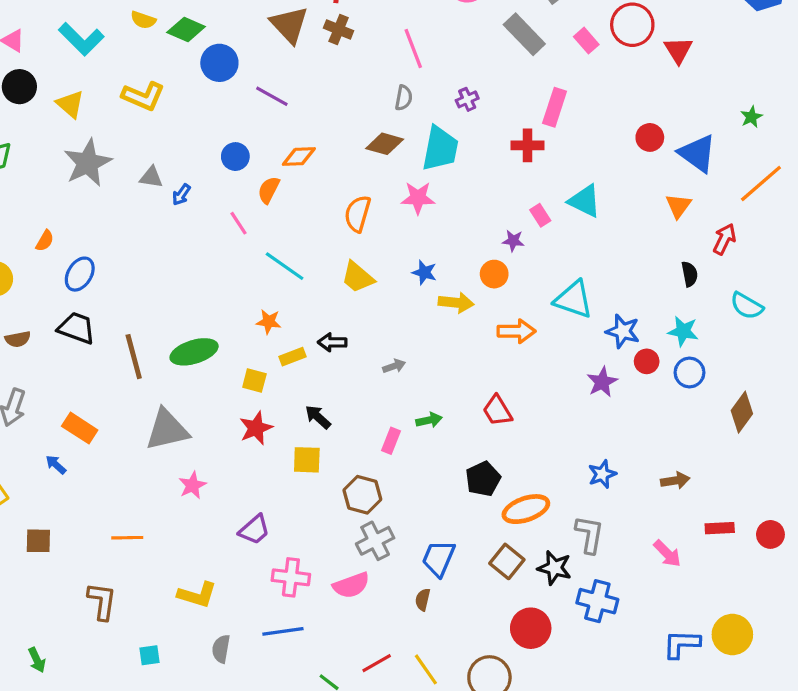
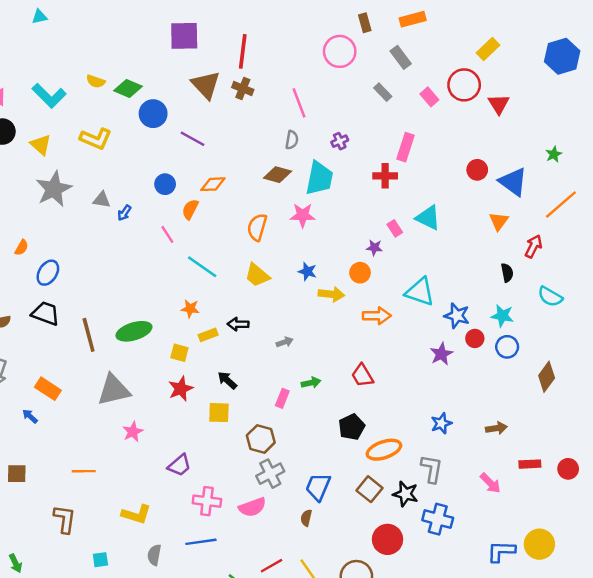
gray rectangle: (524, 34) -> (383, 92), size x0.6

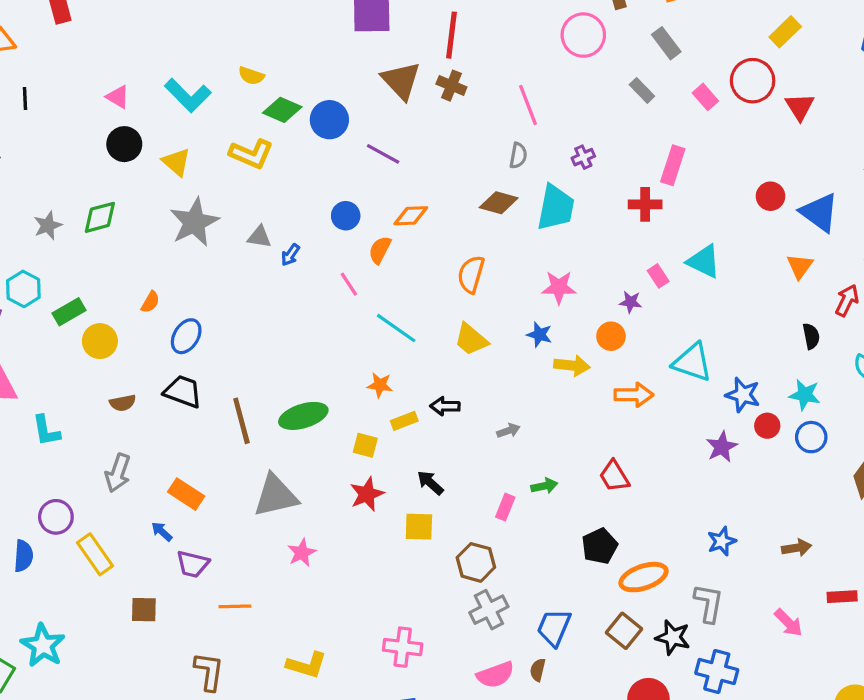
green diamond: (128, 89) -> (282, 110), moved
pink star: (303, 215) -> (559, 287), moved
purple trapezoid: (179, 465) -> (193, 564), moved, turned 55
pink semicircle: (252, 507) -> (495, 675), moved

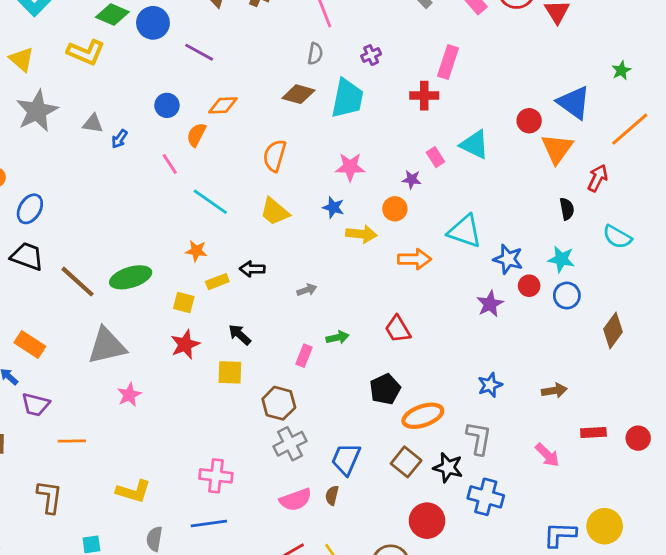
red circle: (770, 196) -> (529, 121), moved
orange triangle: (800, 266) -> (557, 149), size x1.4
brown line: (241, 421) -> (77, 282), turned -33

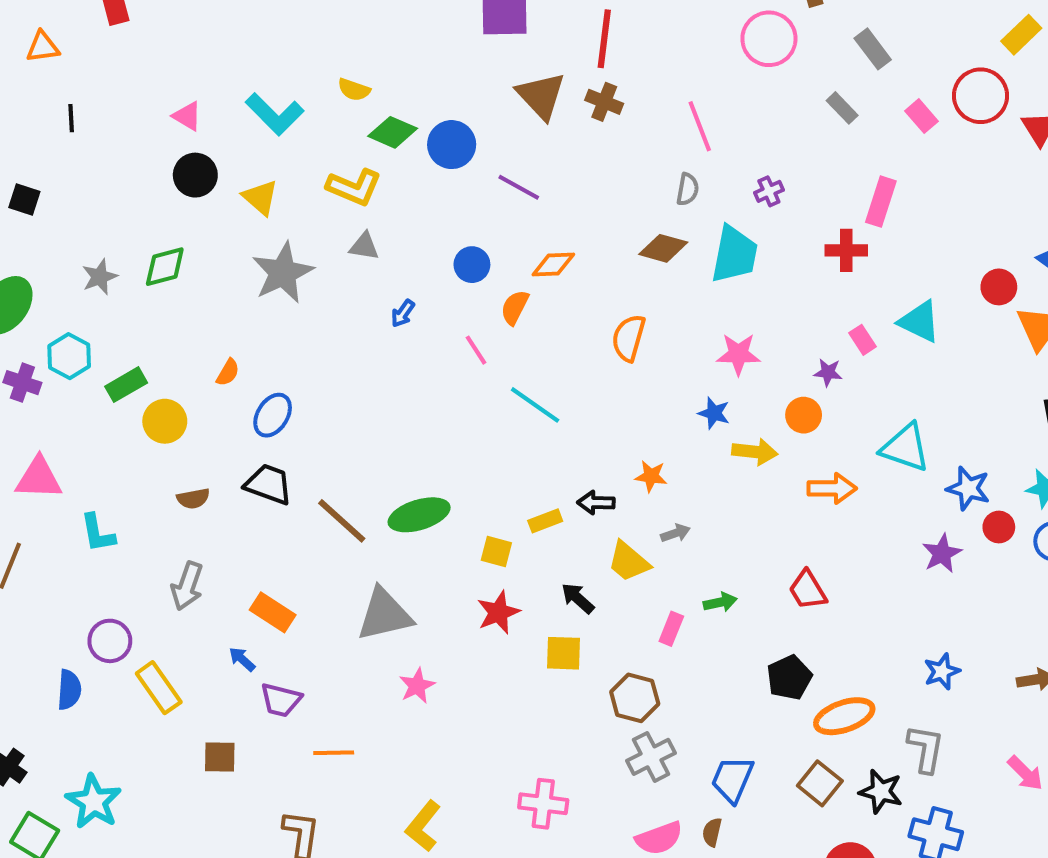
gray triangle: (93, 124) -> (364, 246), moved
yellow trapezoid: (275, 212) -> (629, 562), moved
orange star: (196, 251) -> (651, 476), moved
yellow L-shape: (133, 491) -> (423, 826), turned 112

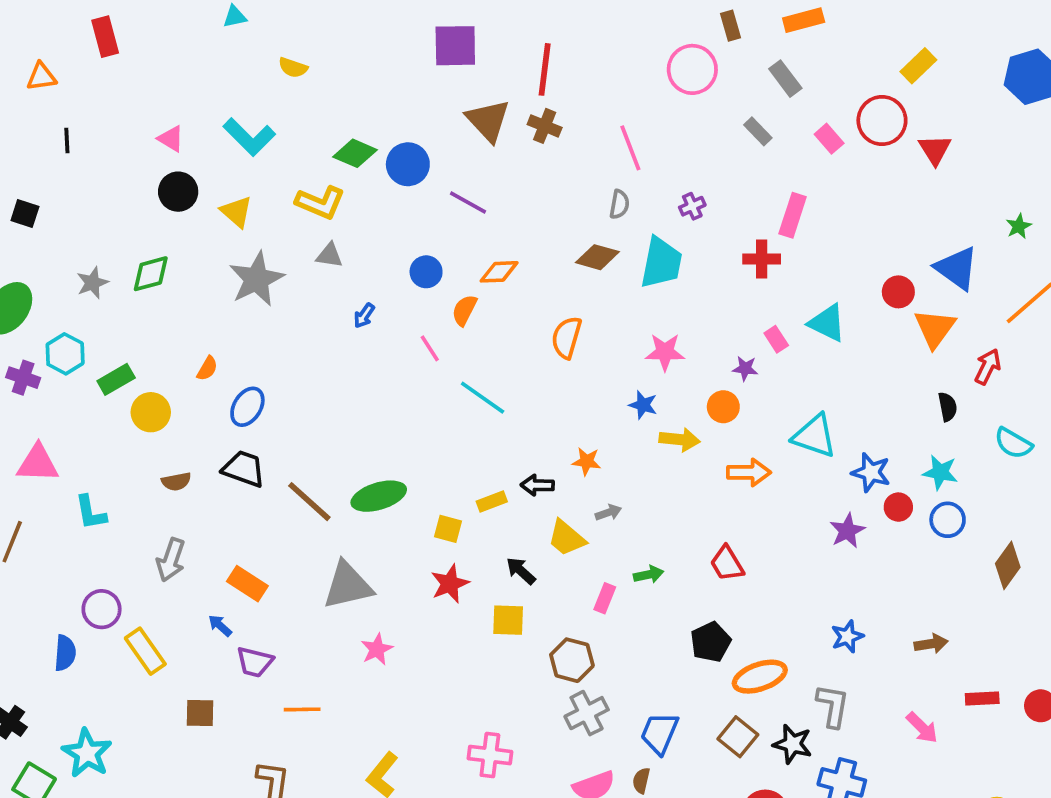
yellow semicircle: (354, 90) -> (293, 68), moved

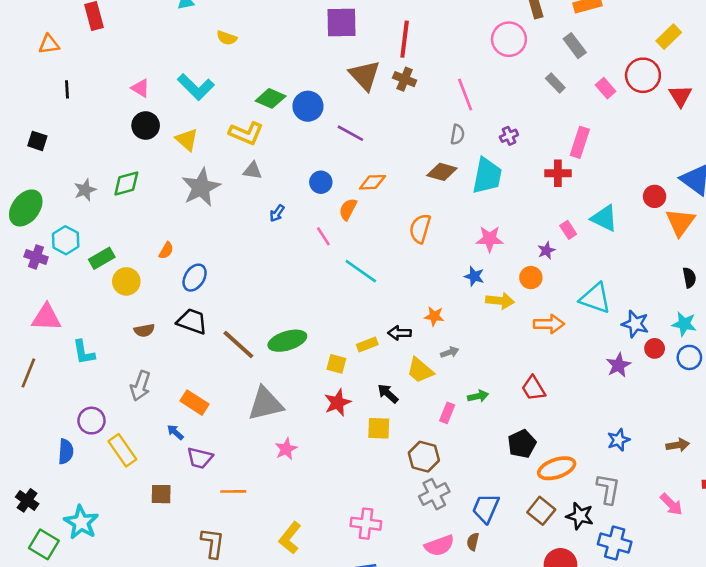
purple star: (745, 368) -> (546, 251), turned -30

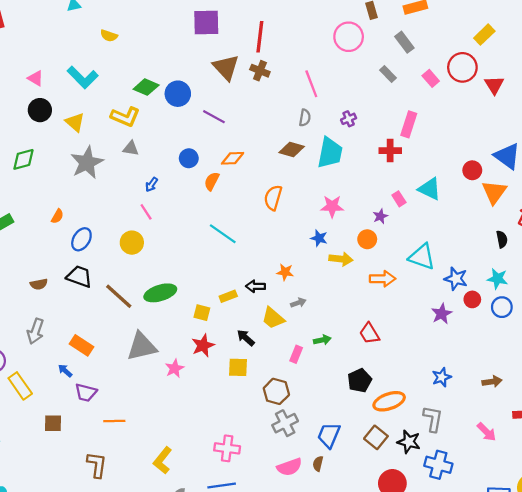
pink line: (323, 236) -> (146, 212), moved
yellow circle: (126, 281) -> (132, 243), moved
pink star: (286, 449) -> (175, 368), moved

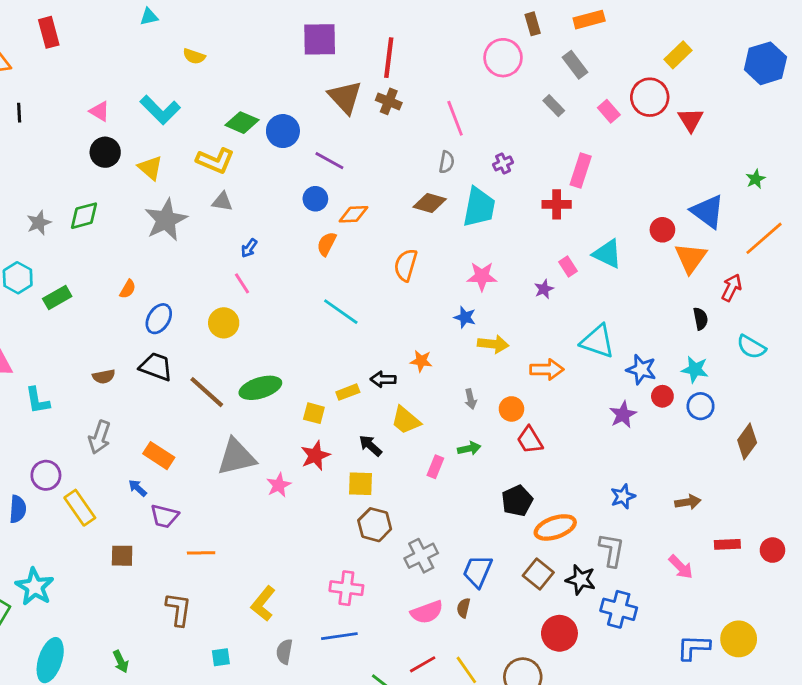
blue circle: (189, 158) -> (315, 199), moved
orange circle: (367, 239) -> (511, 409), moved
gray arrow: (298, 303) -> (471, 399), moved, turned 96
brown hexagon: (276, 391) -> (375, 525), moved

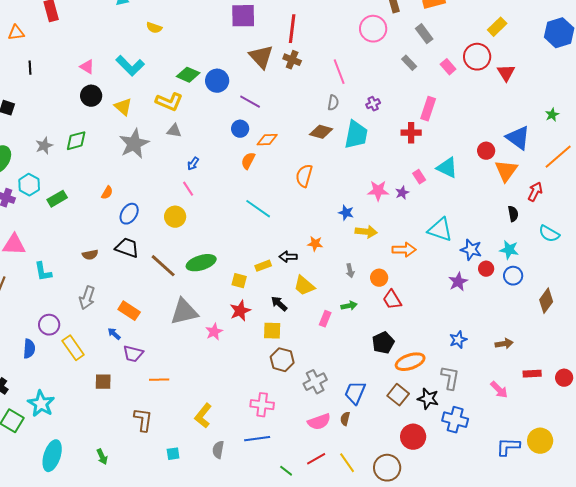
pink star: (482, 276) -> (378, 191), moved

